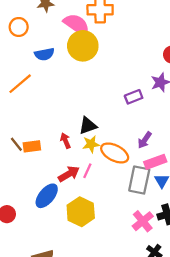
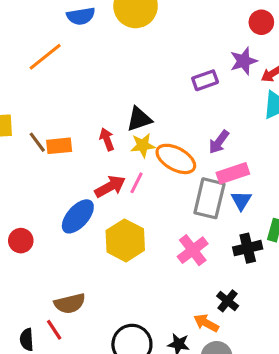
pink cross: (143, 221) -> (193, 250), moved

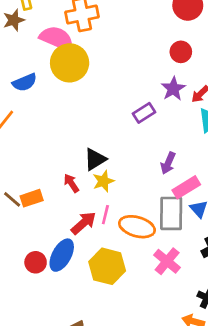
orange ellipse: (176, 159) -> (137, 227), moved
red circle: (21, 241) -> (36, 262), moved

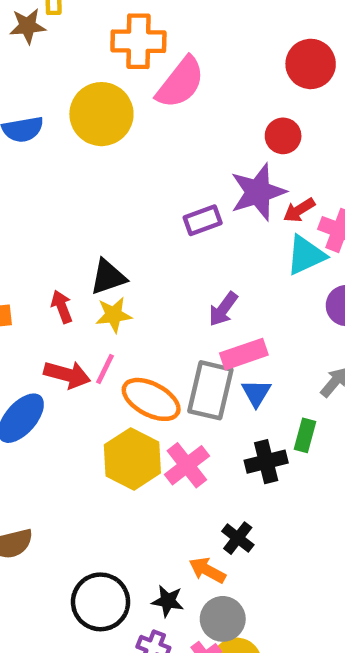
pink semicircle: (57, 38) -> (180, 83), moved, turned 92
purple star: (173, 89) -> (258, 192), size x1.4
red arrow: (84, 223) -> (67, 375), turned 44
yellow hexagon: (107, 266) -> (132, 459), moved

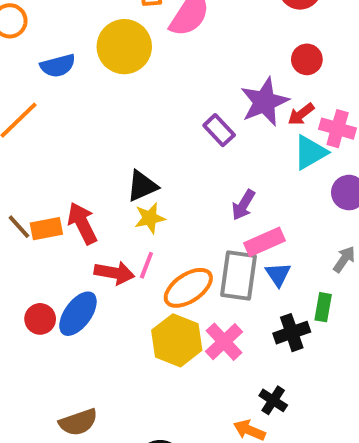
red circle: (283, 136) -> (307, 59), moved
purple rectangle: (203, 220) -> (219, 130), turned 72
red arrow: (62, 307) -> (82, 223), moved, size x1.5
orange ellipse: (151, 399) -> (188, 288), turned -57

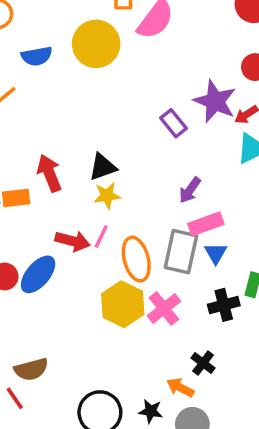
purple star: (264, 102) -> (215, 101), turned -30
red arrow: (82, 223) -> (49, 173), moved
orange ellipse: (188, 288) -> (136, 259), turned -75

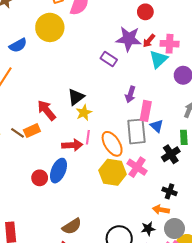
pink rectangle: (206, 224) -> (146, 111), turned -42

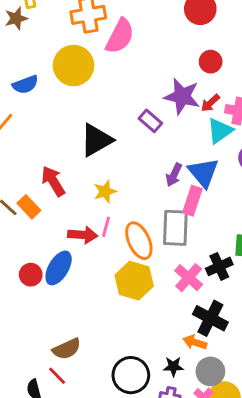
black triangle: (76, 97) -> (96, 140), moved, size x1.4
blue triangle: (157, 126) -> (203, 172), moved, size x1.6
orange rectangle: (32, 131) -> (29, 207), turned 63
pink cross: (137, 167) -> (189, 278), moved
black cross: (169, 191) -> (210, 318), size x1.6

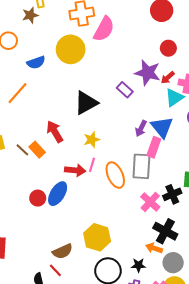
yellow hexagon: (134, 281) -> (97, 237), moved
gray circle: (210, 371) -> (173, 263), moved

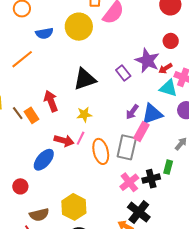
cyan triangle: (174, 98) -> (168, 88), turned 42
blue triangle: (162, 127) -> (152, 114), turned 40
red circle: (38, 198) -> (20, 186), moved

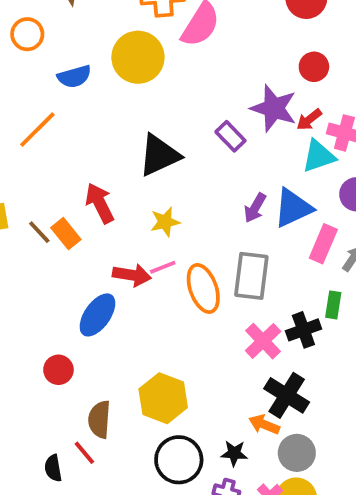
cyan triangle: (168, 88) -> (319, 156), turned -30
pink rectangle: (141, 131) -> (323, 244), moved
pink line: (81, 138) -> (163, 267), turned 48
brown semicircle: (39, 215) -> (99, 419), turned 114

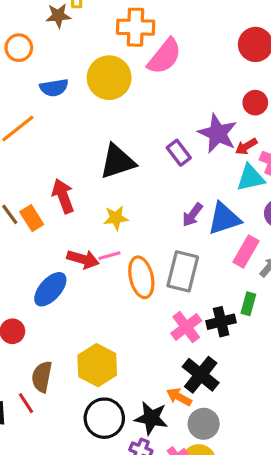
black star: (234, 453) -> (151, 418), size x1.5

